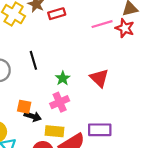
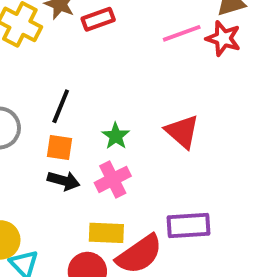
black line: (33, 60) -> (61, 106), turned 42
orange square: (24, 107) -> (59, 148), moved
black arrow: (33, 116) -> (64, 181), moved

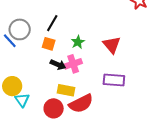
black arrow: (64, 181) -> (58, 65), moved
purple rectangle: (189, 225) -> (114, 80), moved

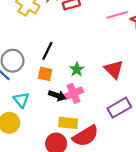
purple rectangle: (114, 80) -> (119, 108), turned -30
cyan triangle: (22, 100) -> (21, 100), moved

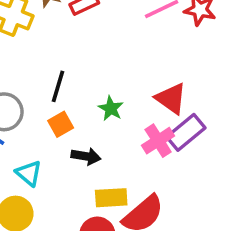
orange square: (45, 74) -> (61, 124), turned -32
pink cross: (74, 93) -> (158, 141), moved
purple rectangle: (119, 108) -> (186, 132), moved

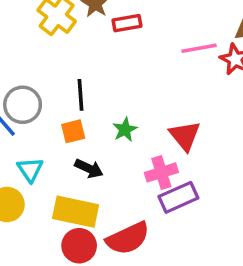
black line: (58, 86) -> (80, 95), turned -36
purple rectangle: (186, 132) -> (178, 197), moved
yellow rectangle: (111, 198) -> (76, 212), moved, size x1.4

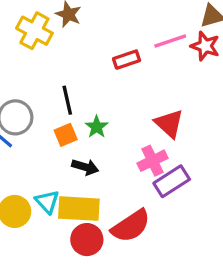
red rectangle: (127, 23) -> (127, 60), moved
green star: (125, 130) -> (97, 127), moved
cyan triangle: (30, 170) -> (47, 202), moved

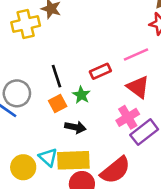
yellow cross: (34, 31) -> (26, 24), turned -36
pink line: (170, 41) -> (136, 55), moved
red rectangle: (127, 60) -> (100, 71), moved

